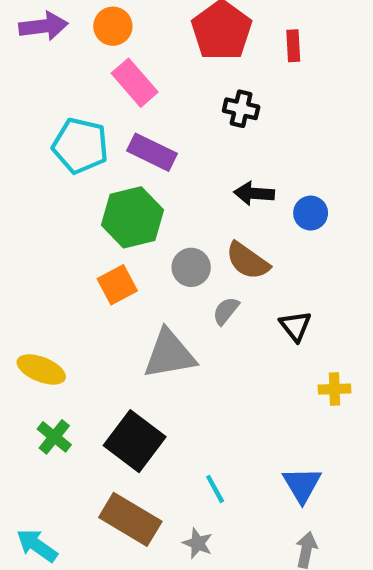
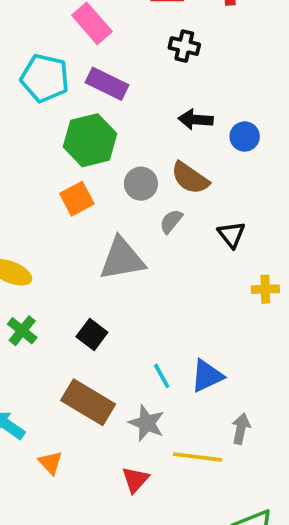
black square: (135, 441) -> (92, 334), size x0.6
blue triangle: (302, 485) -> (207, 376), moved, turned 36
gray star: (198, 543) -> (147, 423), size x1.4

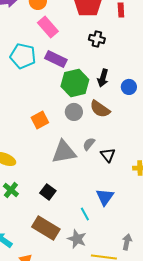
black arrow: (196, 120) -> (103, 78), turned -78
green hexagon: (90, 140) -> (75, 83), moved
gray semicircle: (171, 221) -> (89, 144), moved
black triangle: (231, 235) -> (108, 155), moved
blue triangle: (207, 376) -> (105, 197), moved, turned -30

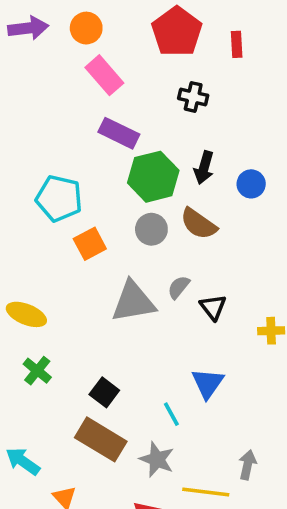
cyan pentagon: (23, 56) -> (59, 198), moved
black square: (48, 192) -> (104, 392), moved

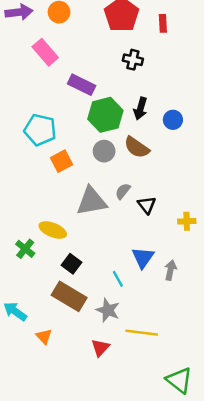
pink rectangle: (104, 75) -> (45, 52), moved
yellow ellipse: (26, 314) -> (53, 230), moved
gray arrow: (248, 465) -> (170, 270), moved

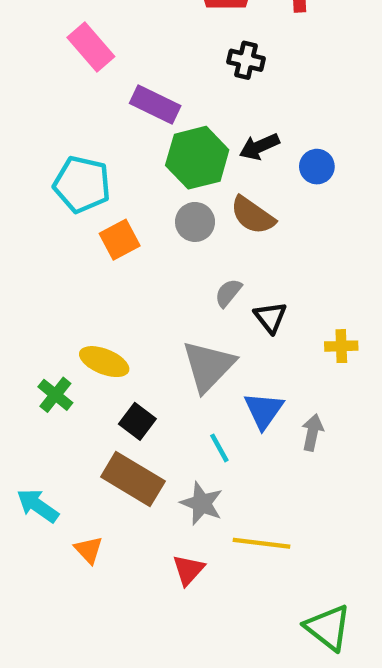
black arrow: (140, 109) -> (259, 147), turned 50
gray triangle: (92, 201) -> (208, 366), moved, turned -36

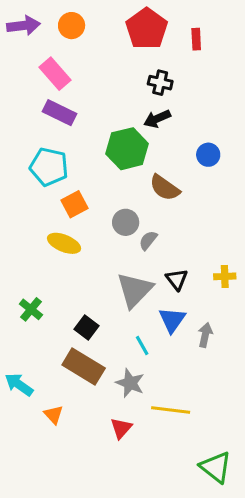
purple rectangle: (155, 105) -> (60, 113), moved
black arrow: (259, 147) -> (157, 119), moved
gray circle: (195, 222) -> (126, 222), moved
black triangle: (270, 317) -> (177, 279), moved
yellow ellipse: (104, 362) -> (64, 243), moved

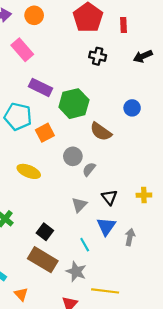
purple rectangle: (60, 113) -> (41, 87), moved
black arrow: (157, 119) -> (143, 56), moved
orange square: (75, 204) -> (45, 133), moved
gray triangle: (135, 290) -> (79, 205), size x0.6

